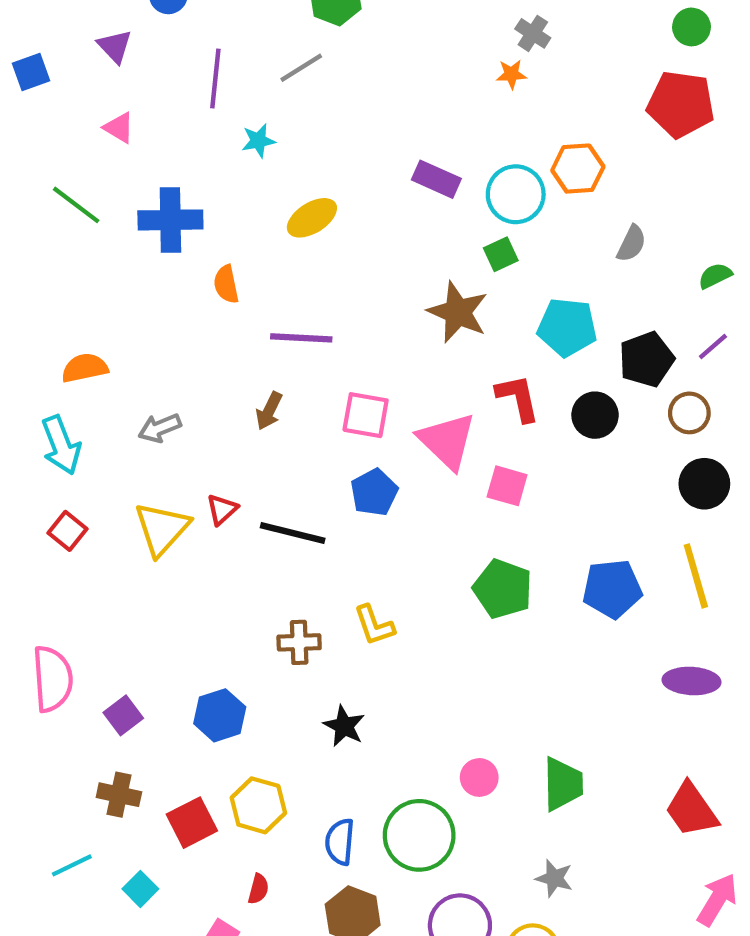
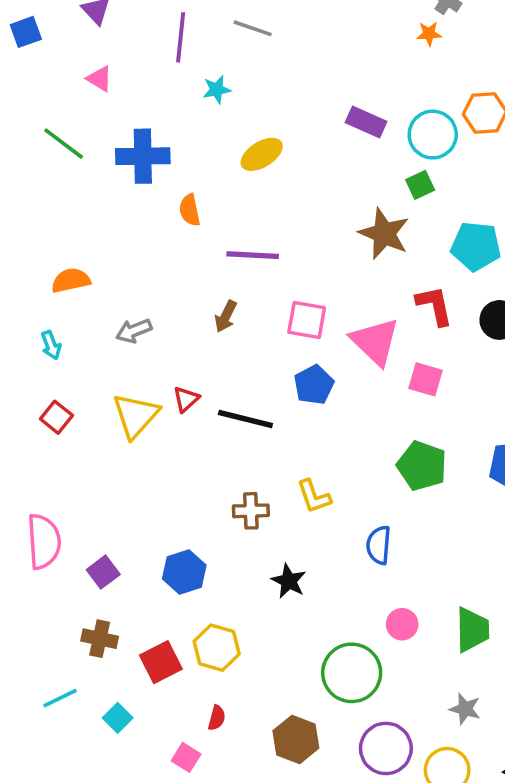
gray line: (301, 68) -> (253, 28), turned 51
cyan arrow: (61, 445) -> (51, 345), size x0.6
blue semicircle: (340, 842) -> (379, 545), moved

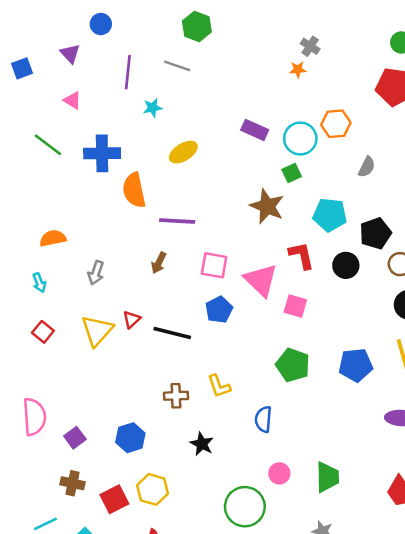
orange semicircle: (190, 210) -> (134, 190), size x1.6
gray arrow: (134, 331) -> (96, 273), turned -50

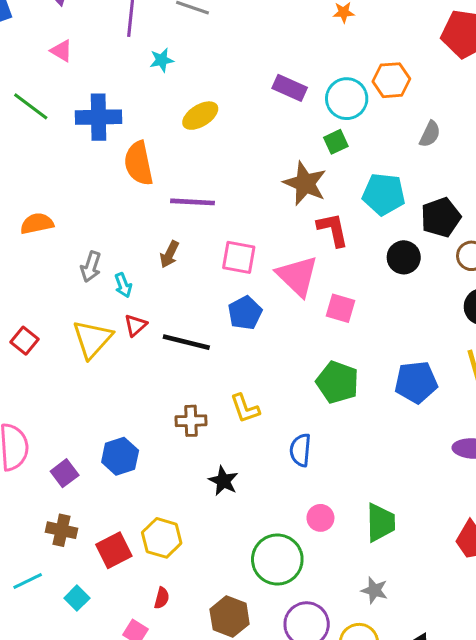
red L-shape: (302, 255) -> (333, 230), moved
cyan arrow: (39, 283) -> (123, 285), moved
blue hexagon: (130, 438) -> (120, 456), moved

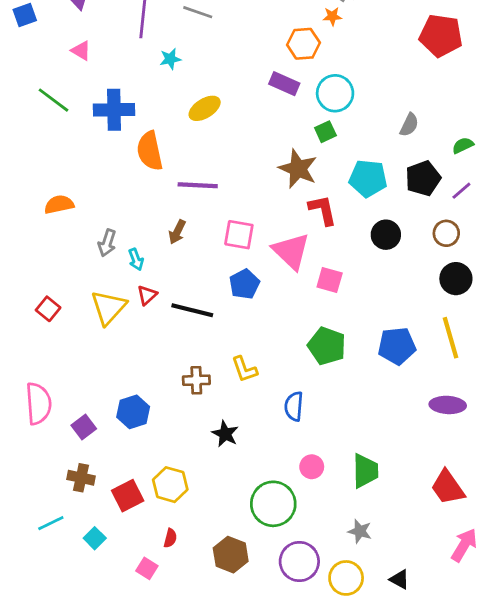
orange hexagon: (391, 80) -> (303, 44), moved
black pentagon: (441, 217) -> (423, 178), moved

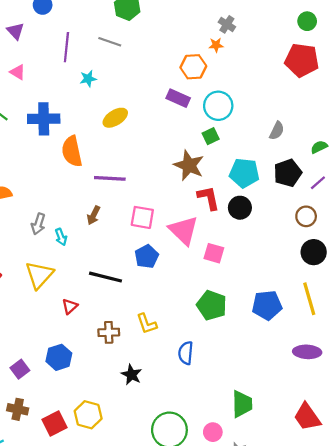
black circle: (386, 235) -> (240, 208), moved
red triangle: (147, 295) -> (70, 306), moved
pink circle: (312, 467) -> (213, 432), moved

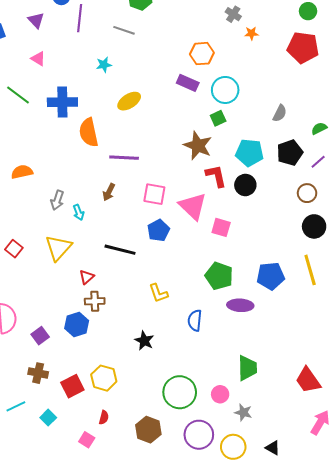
orange star: (216, 45) -> (251, 33), moved
purple line: (66, 47) -> (80, 18), moved
brown cross: (109, 332) -> (95, 301), moved
purple ellipse: (307, 352) -> (240, 305), moved

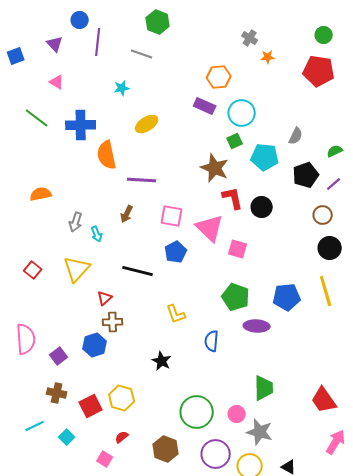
cyan pentagon: (249, 153) -> (265, 157), moved
gray star: (243, 412) -> (260, 432), size x1.5
red semicircle: (104, 418) -> (122, 437), turned -144

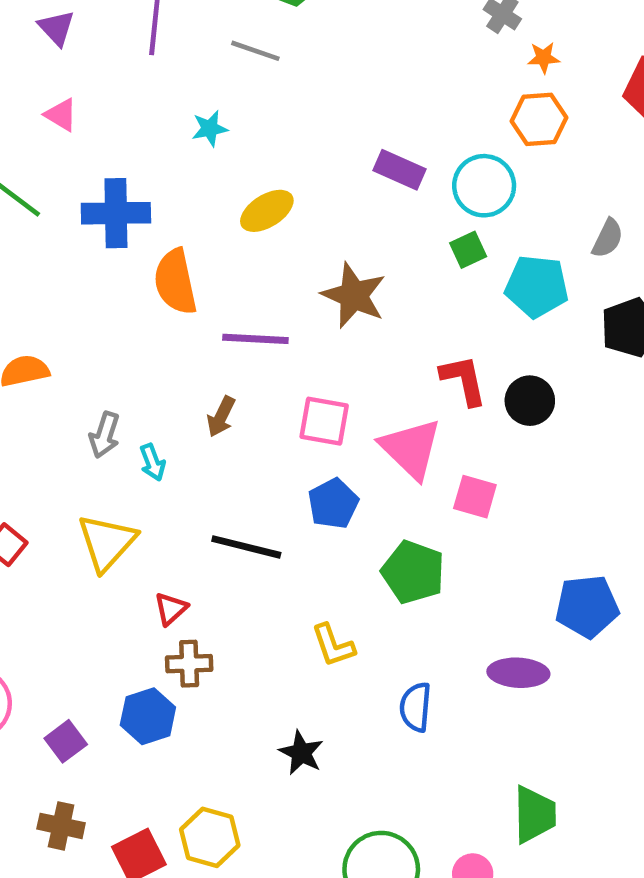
orange hexagon: (219, 77) -> (539, 119), moved
brown star: (215, 168) -> (354, 295), moved
green pentagon: (236, 297) -> (413, 572), moved

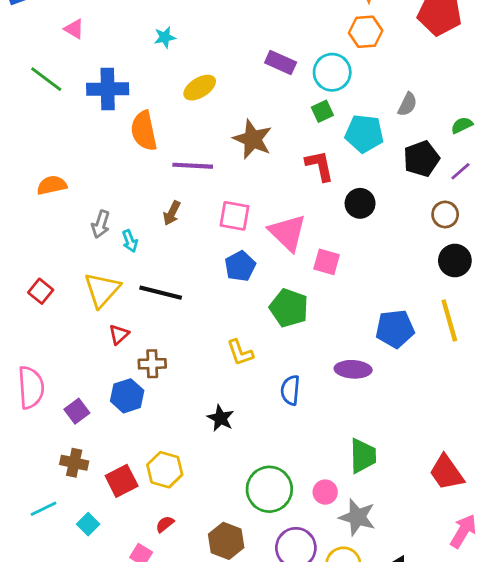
red L-shape: (464, 380) -> (320, 166), moved
black line: (246, 547) -> (161, 293), moved
red triangle: (171, 609) -> (119, 334), moved

